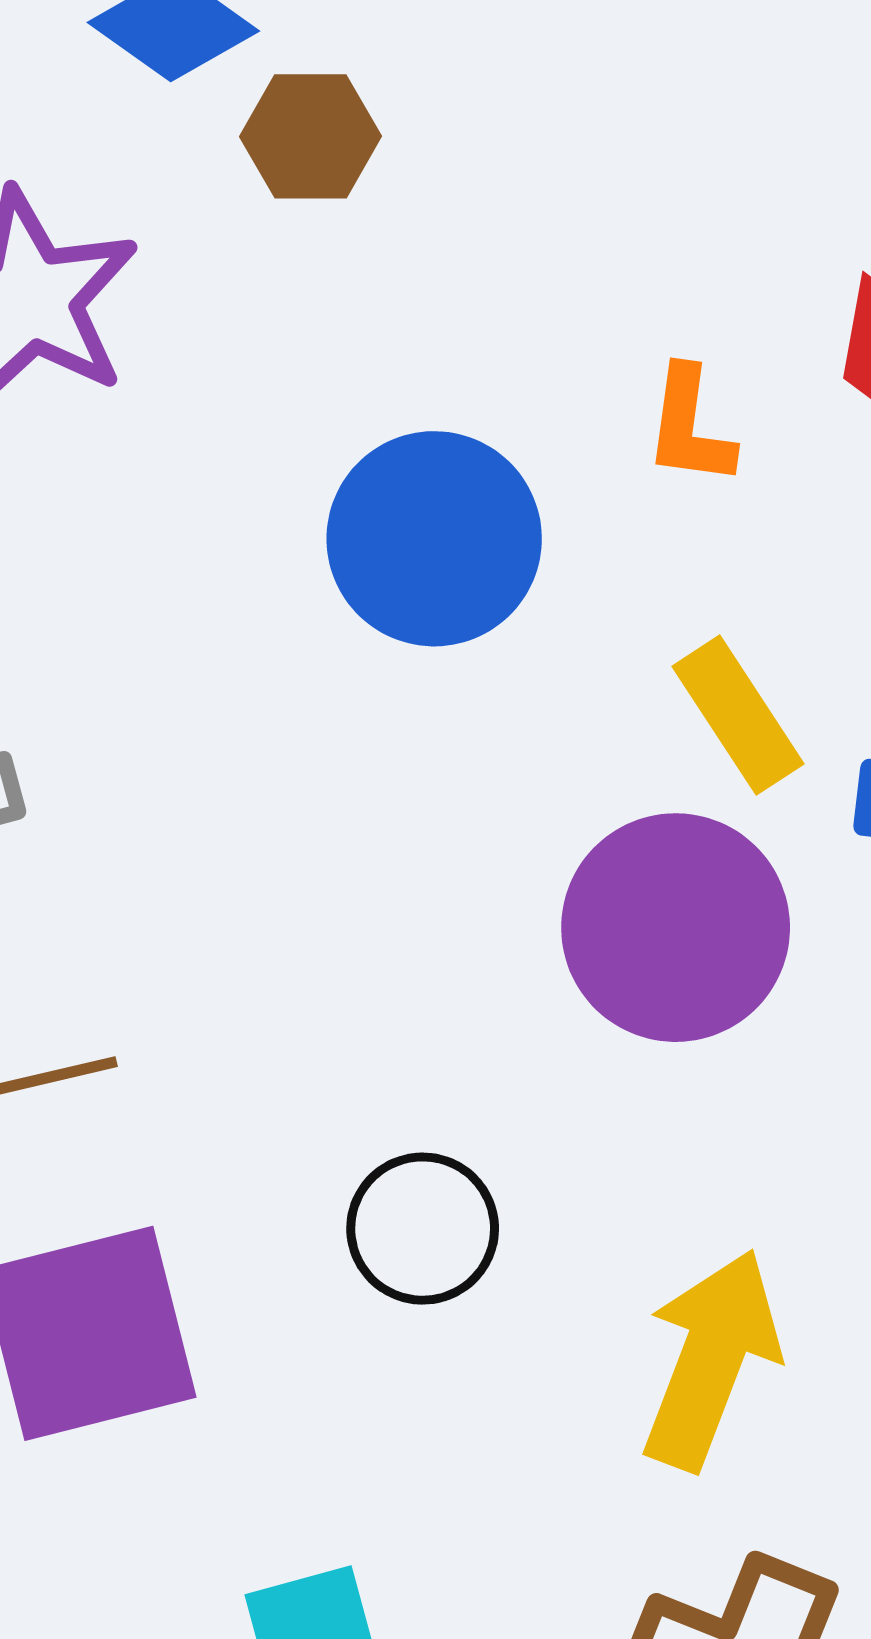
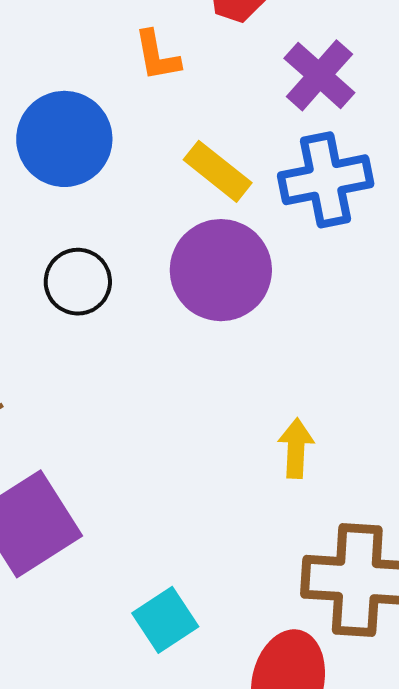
black circle: (423, 1229) -> (78, 282), moved
yellow arrow: (711, 1359) -> (296, 448), size x0.6

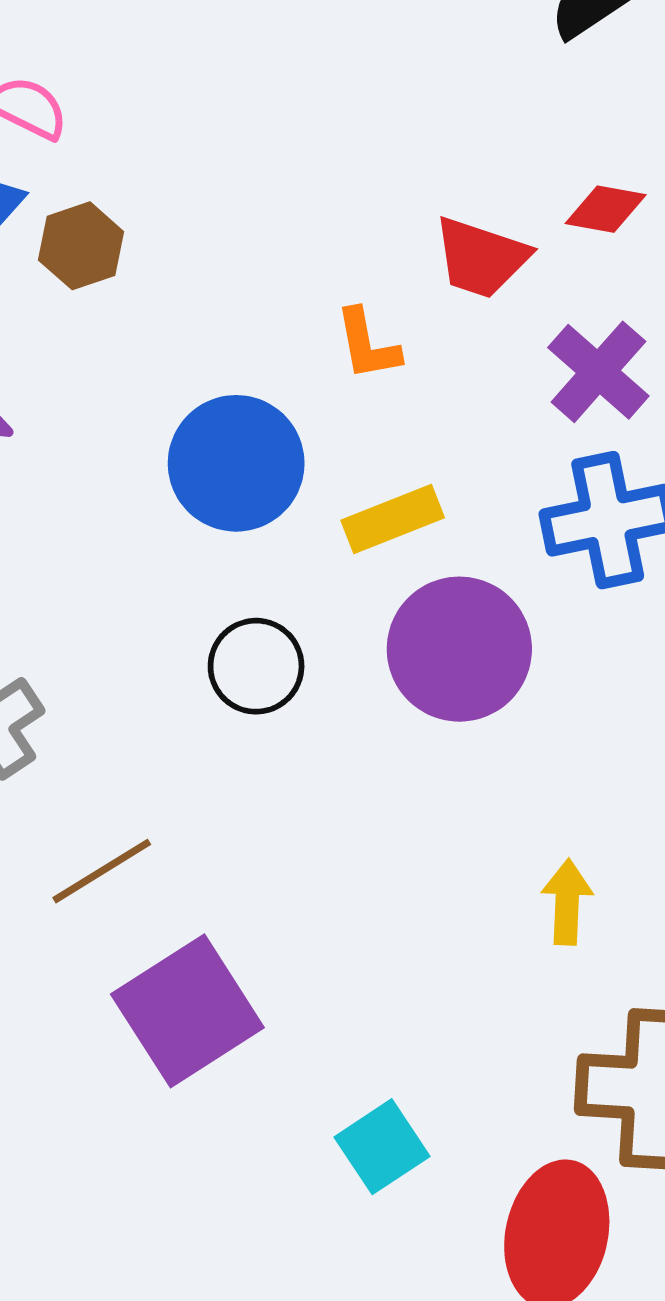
yellow rectangle: (218, 171) -> (393, 519), moved, turned -60

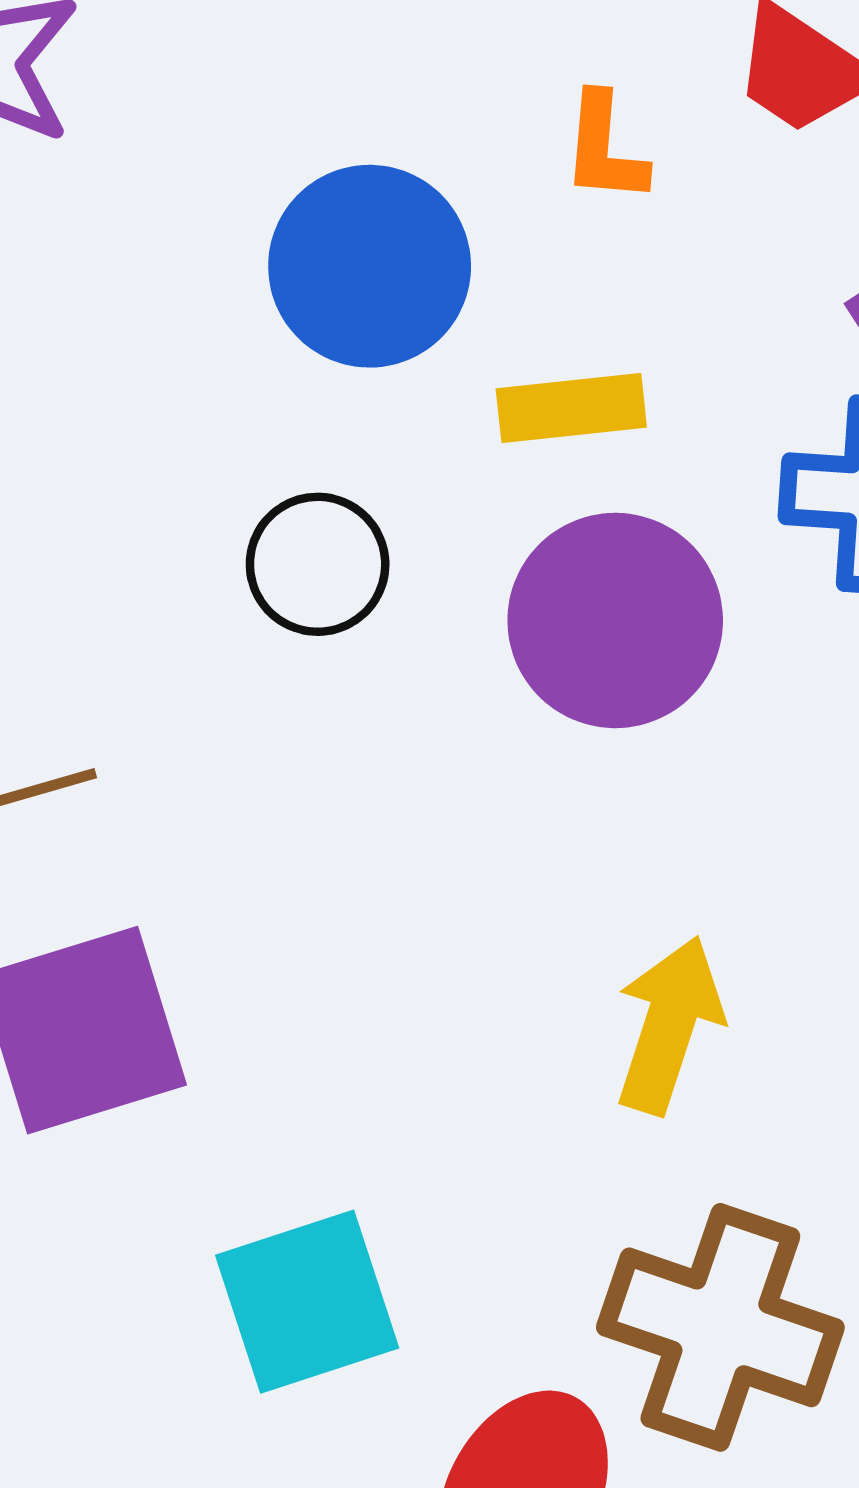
yellow arrow: (567, 902) -> (669, 1025), size x1.4
cyan square: (382, 1147) -> (307, 1302), size x1.4

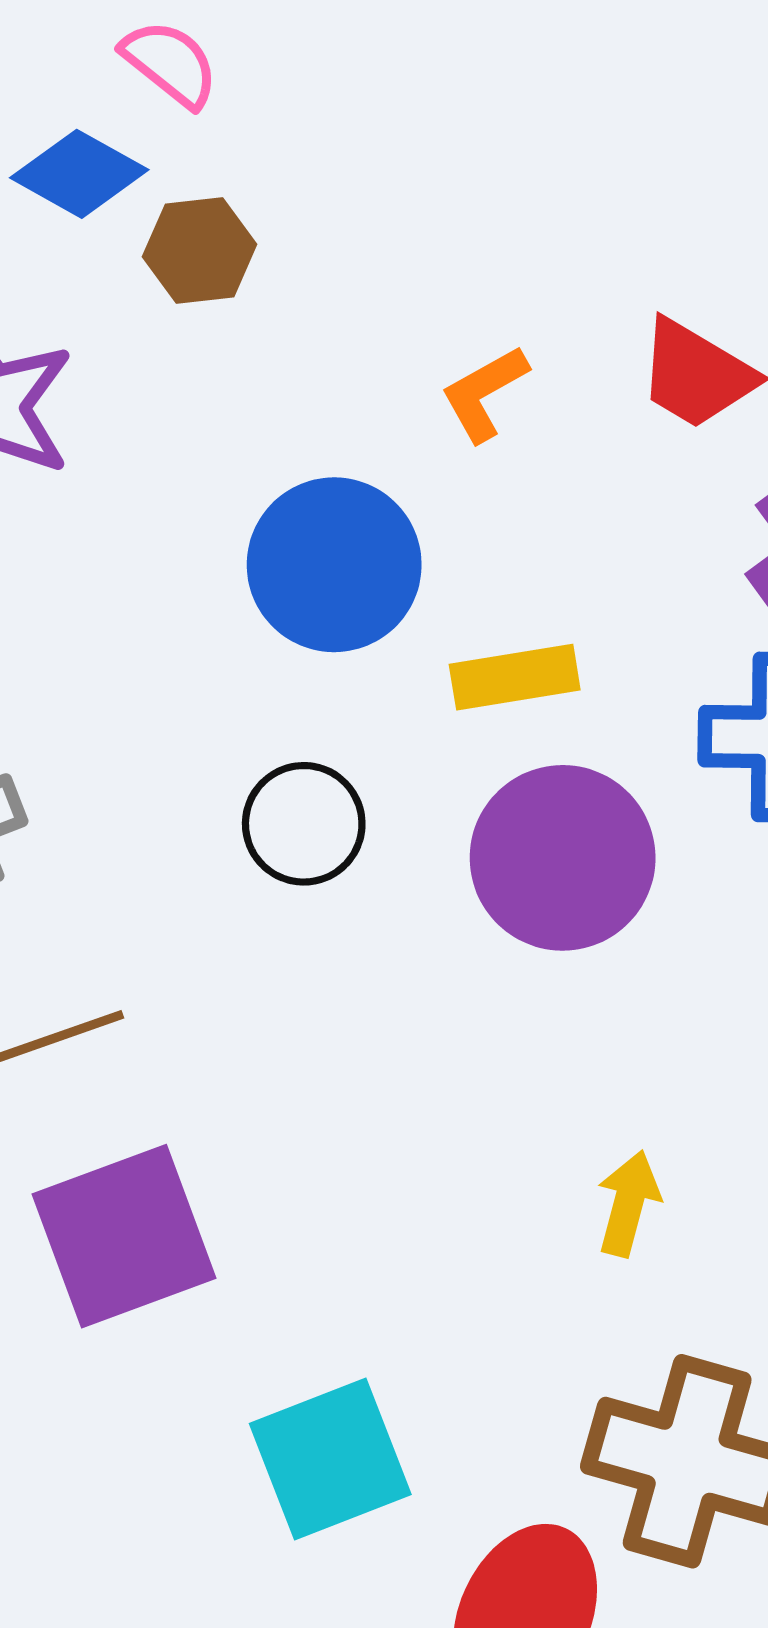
orange L-shape: (605, 148) -> (484, 393), moved, turned 59
yellow arrow: (669, 1025) -> (628, 1203), size x0.7

